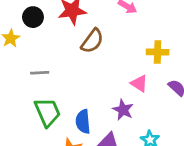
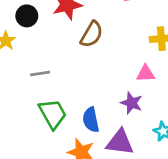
pink triangle: (139, 84) -> (146, 74), turned -30

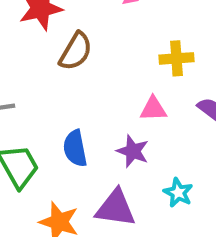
blue semicircle: (91, 120) -> (75, 148), moved

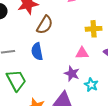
blue semicircle: (75, 148) -> (37, 51), moved
cyan star: (178, 193) -> (91, 85), moved

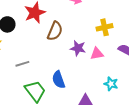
blue semicircle: (37, 51) -> (59, 80), moved
purple star: (72, 74) -> (78, 48), moved

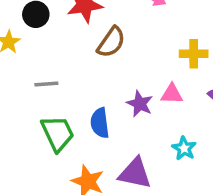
purple star: (78, 48) -> (140, 104), moved

